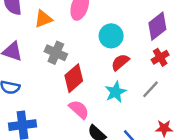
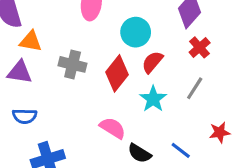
orange triangle: (43, 19) -> (31, 41), moved, turned 42
red diamond: (74, 78) -> (117, 73), moved

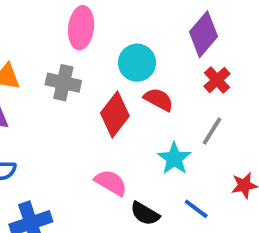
red semicircle: (152, 62) -> (159, 99), turned 80
gray cross: (73, 64) -> (63, 83), moved
cyan star: (153, 99) -> (174, 159), moved

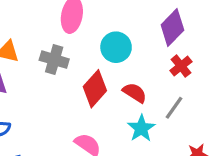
red semicircle: (159, 99) -> (135, 93), moved

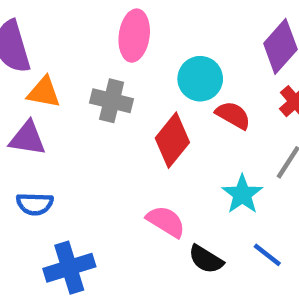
red semicircle: (135, 93) -> (233, 115), moved

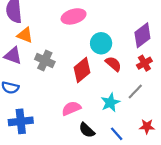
pink ellipse: (134, 36) -> (74, 16), turned 55
gray cross: (112, 101) -> (45, 60), moved
pink semicircle: (166, 221) -> (71, 108), turned -66

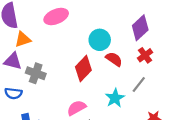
pink ellipse: (74, 16) -> (56, 16), moved
orange triangle: (25, 35) -> (23, 39), turned -35
gray cross: (45, 60) -> (36, 73), moved

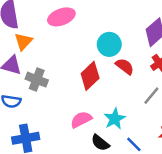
orange triangle: (23, 39) -> (23, 41), turned -30
cyan star: (115, 98) -> (115, 119), moved

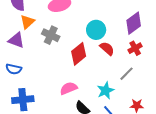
gray cross: (37, 80) -> (51, 35), moved
cyan star: (115, 119) -> (106, 91), moved

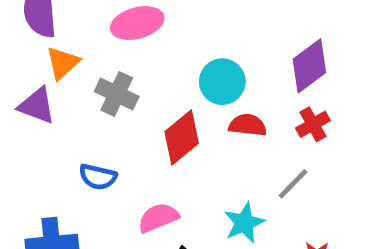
red semicircle: (107, 49) -> (248, 125), turned -35
blue semicircle: (14, 69) -> (98, 177), moved

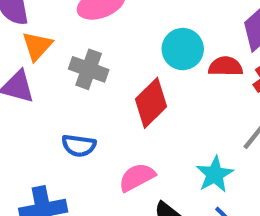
red semicircle: (248, 125) -> (226, 66), moved

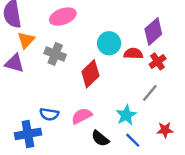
blue semicircle: (79, 146) -> (49, 114), moved

